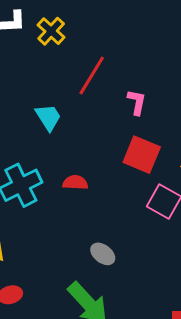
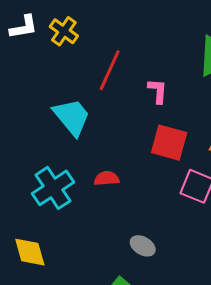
cyan trapezoid: (48, 117) -> (72, 117), size x1.4

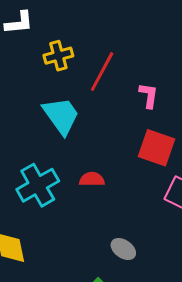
yellow cross: (64, 31) -> (58, 56), moved, turned 36

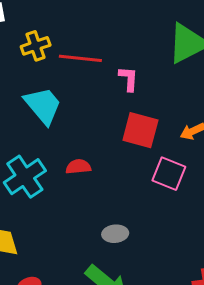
red line: (102, 72) -> (80, 58), turned 72
gray ellipse: (123, 249) -> (115, 234), turned -35

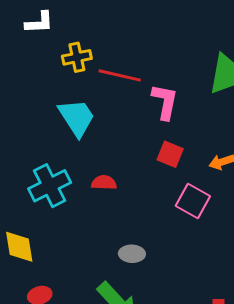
pink L-shape: (129, 79) -> (165, 102), size x1.4
red square: (140, 130) -> (170, 154), size x0.7

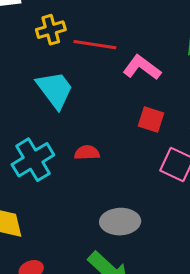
pink L-shape: (165, 102) -> (142, 68), turned -60
gray ellipse: (132, 254) -> (120, 222), size x1.5

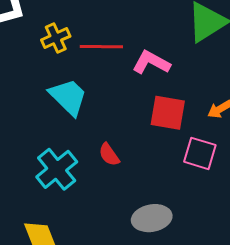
red square: (151, 120) -> (168, 113), size x1.4
red semicircle: (87, 153) -> (109, 155), turned -115

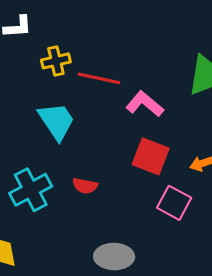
red semicircle: (109, 155) -> (85, 186), turned -55

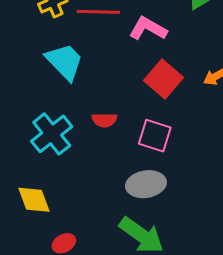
red square: (151, 156) -> (164, 79), turned 30
pink square: (174, 203) -> (155, 136), moved

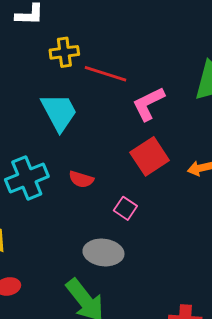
pink L-shape: (148, 29) -> (148, 104), turned -72
pink square: (155, 136) -> (125, 208), size x0.7

